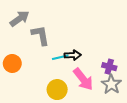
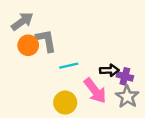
black arrow: (73, 55) -> (109, 70), moved
orange circle: (12, 63) -> (28, 45), moved

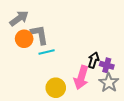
cyan line: (69, 66) -> (47, 52), moved
black arrow: (109, 70) -> (93, 60), turned -70
pink arrow: (95, 91) -> (81, 78), turned 55

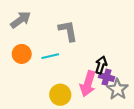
gray L-shape: (39, 35) -> (68, 31), moved
orange circle: (24, 39) -> (22, 54), moved
purple cross: (107, 65) -> (107, 77), moved

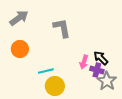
cyan line: (50, 56) -> (46, 71), moved
black arrow: (101, 65) -> (101, 58), moved, turned -63
pink arrow: (88, 84) -> (84, 62), moved, size x0.6

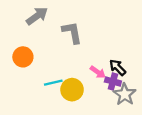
gray arrow: (19, 18) -> (37, 16), moved
pink arrow: (84, 62) -> (98, 72), turned -72
yellow circle: (55, 86) -> (72, 90), moved

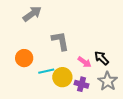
gray L-shape: (72, 32) -> (60, 41), moved
orange circle: (23, 57) -> (24, 58), moved
purple cross: (113, 81) -> (81, 84), moved

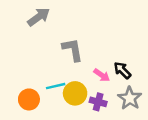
orange circle: (24, 58) -> (29, 99), moved

